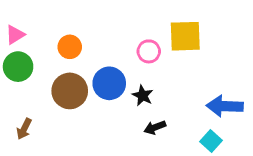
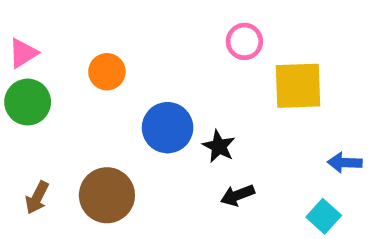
yellow square: (185, 36) -> (298, 86), moved
pink circle: (149, 51) -> (244, 41), moved
brown circle: (70, 91) -> (107, 195), moved
blue arrow: (225, 106) -> (345, 163), size x0.6

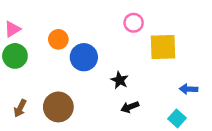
blue circle: (168, 128) -> (84, 57), moved

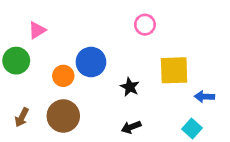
pink triangle: (12, 29) -> (37, 30), moved
orange circle: (58, 39) -> (63, 76), moved
yellow square: (163, 47) -> (174, 70), moved
black arrow: (130, 107) -> (131, 127), moved

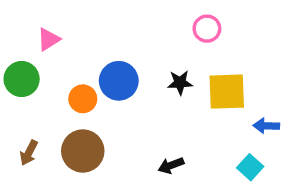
pink circle: (145, 25) -> (207, 29), moved
black star: (130, 87) -> (180, 83), moved, turned -30

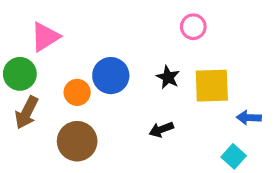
pink triangle: (49, 39) -> (45, 37), size x1.4
black star: (180, 83) -> (168, 77), turned 30
brown arrow: (29, 153) -> (27, 113), moved, size x1.4
black arrow: (171, 165) -> (161, 129), moved

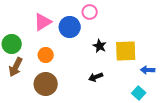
pink circle: (193, 27) -> (90, 12), moved
pink triangle: (45, 37) -> (43, 22), moved
blue circle: (111, 76) -> (70, 27), moved

